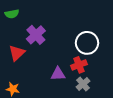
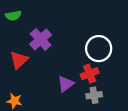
purple triangle: (58, 74) -> (66, 84), turned -35
gray cross: (83, 84) -> (94, 95), turned 32

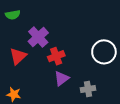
white circle: (99, 49) -> (104, 52), moved
red cross: (90, 74) -> (56, 56), moved

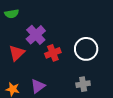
white circle: (104, 52) -> (86, 49), moved
purple triangle: (62, 78) -> (38, 86), moved

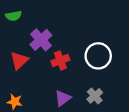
gray cross: (83, 84) -> (95, 96), turned -32
purple triangle: (38, 86) -> (63, 98), moved

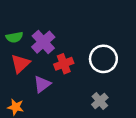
green semicircle: (13, 16) -> (14, 37), moved
purple triangle: (63, 98) -> (42, 84), moved

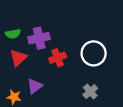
purple cross: (43, 42) -> (39, 38), turned 30
purple triangle: (42, 84) -> (35, 86), moved

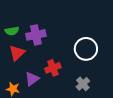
red cross: (58, 58) -> (53, 68), moved

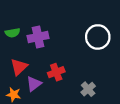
white circle: (86, 49) -> (98, 37), moved
red triangle: (17, 53) -> (19, 67), moved

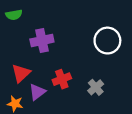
green semicircle: (12, 33) -> (14, 15), moved
gray cross: (88, 89) -> (96, 87), moved

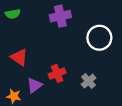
purple cross: (42, 41) -> (60, 16), moved
red triangle: (21, 73) -> (19, 57), moved, turned -42

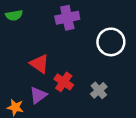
red triangle: (19, 57) -> (39, 64), moved
red cross: (57, 73) -> (64, 82), turned -35

